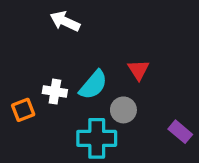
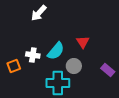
white arrow: (65, 21) -> (39, 13), turned -72
purple rectangle: (180, 132) -> (108, 70), moved

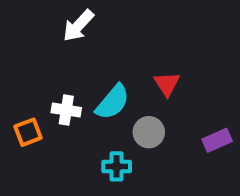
purple rectangle: (108, 70) -> (217, 140), turned -64
cyan cross: (58, 83) -> (117, 166), size x0.6

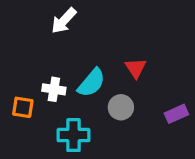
orange square: (28, 132) -> (23, 107), turned 30
cyan cross: (117, 166) -> (73, 135), moved, size x1.4

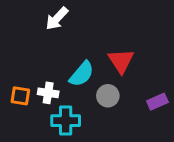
red triangle: (136, 68) -> (121, 61), size x1.4
white cross: (54, 89) -> (48, 93), moved

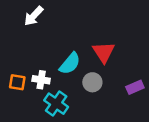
white arrow: (57, 19) -> (34, 16), moved
cyan cross: (66, 121) -> (56, 104), turned 35

